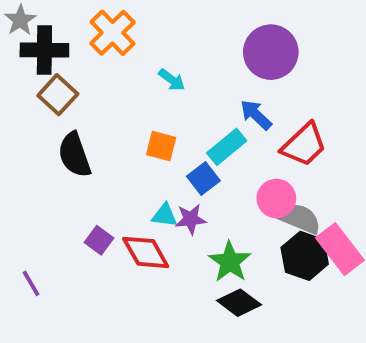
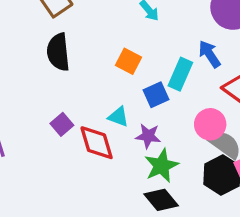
cyan rectangle: (227, 147) -> (180, 74), turned -40
purple star: (191, 219) -> (148, 136), moved

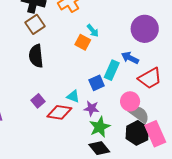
blue arrow: (209, 54) -> (130, 58), turned -30
orange square: (129, 61) -> (83, 42), moved
red diamond: (97, 143) -> (59, 112), turned -65

